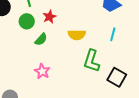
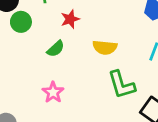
green circle: (27, 21) -> (21, 22), moved
green L-shape: (92, 61) -> (122, 85), turned -40

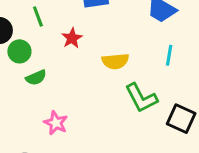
green semicircle: (56, 49) -> (36, 78), moved, turned 30
pink star: (53, 92) -> (56, 123), moved

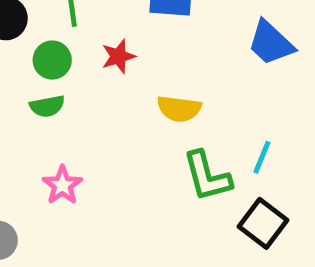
green circle: (19, 51) -> (52, 60), moved
cyan line: (169, 55) -> (262, 157), moved

